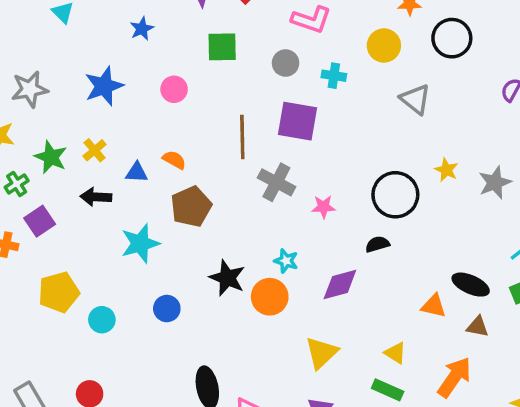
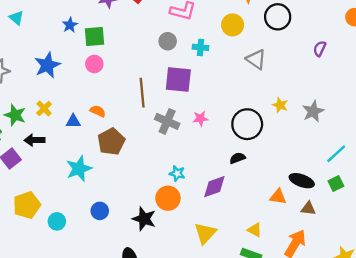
green square: (222, 47) -> (95, 37), moved
black arrow: (96, 197) -> (34, 140), moved
pink star: (323, 207) -> (200, 118), moved
black star: (227, 278) -> (144, 219), moved

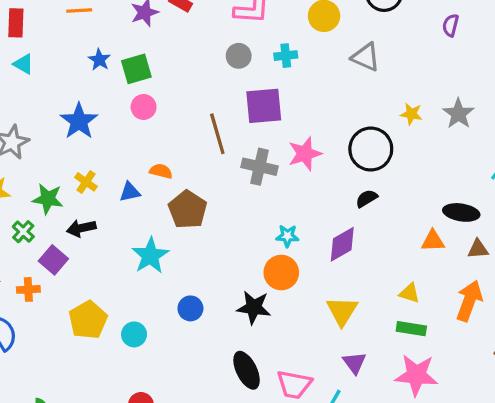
pink star: (200, 118) -> (305, 154), size x1.5

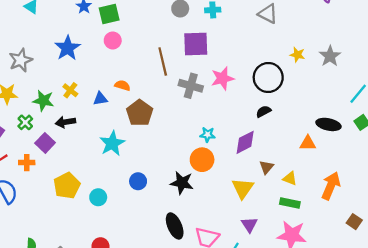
brown triangle: (478, 249) -> (266, 167), moved, turned -48

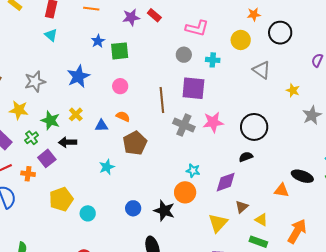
pink circle: (113, 40) -> (120, 86), moved
yellow star: (297, 55) -> (293, 90), moved
cyan star: (112, 143) -> (107, 167), size x0.7
blue circle: (138, 181) -> (133, 208), moved

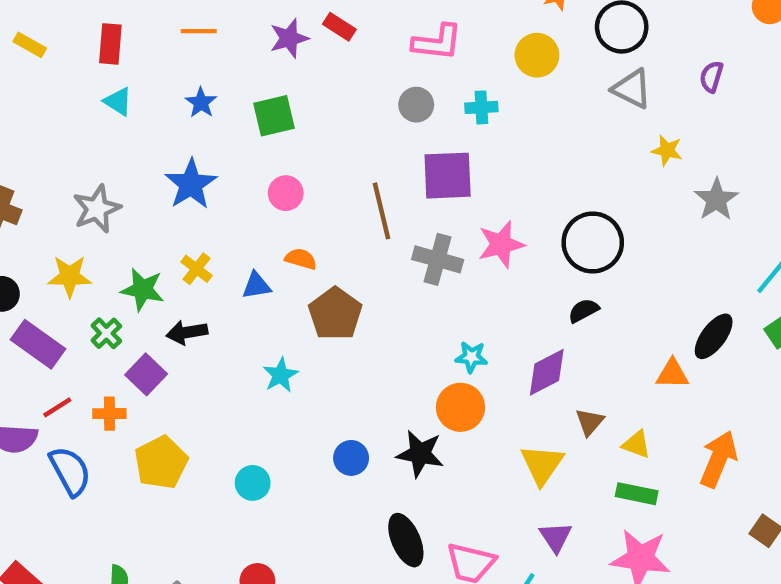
blue star: (98, 41) -> (201, 103), moved
gray triangle: (262, 70) -> (632, 89), moved
black ellipse: (302, 176) -> (714, 336), turned -65
yellow pentagon: (61, 199) -> (161, 462), moved

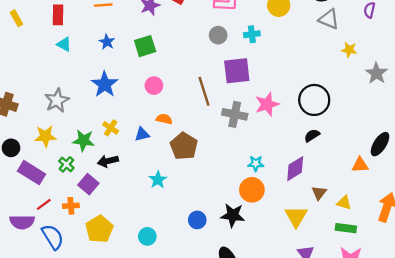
yellow rectangle: (30, 45) -> (16, 18), turned 35

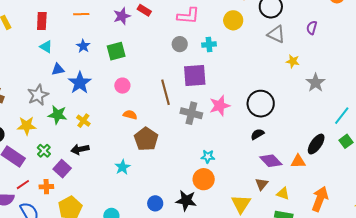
blue triangle: (142, 134) -> (58, 69), moved
green star: (83, 141) -> (58, 115), moved
purple diamond: (295, 169) -> (271, 161), moved, turned 75

